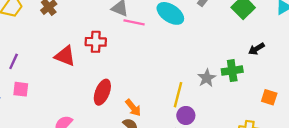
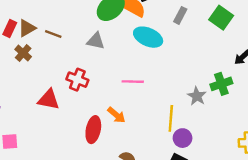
pink line: (134, 22) -> (133, 82), moved
red cross: (96, 42) -> (77, 80), turned 30
orange arrow: (133, 108) -> (116, 115), moved

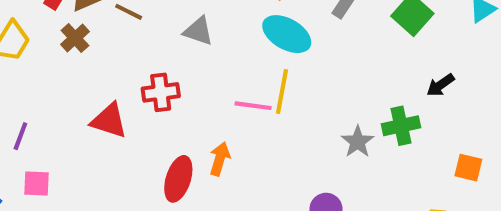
red cross: (77, 80) -> (161, 92), turned -35
orange arrow: (116, 115) -> (220, 159), turned -120
yellow line: (171, 118) -> (282, 92), moved

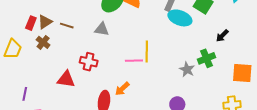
cyan ellipse: (287, 34) -> (180, 18), moved
red cross: (161, 92) -> (89, 62), turned 30
orange arrow: (220, 159) -> (122, 89), turned -140
orange square: (468, 168) -> (242, 73), size x1.5

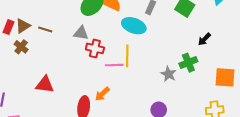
cyan ellipse: (180, 18) -> (134, 26), moved
red cross: (89, 62) -> (95, 48), moved

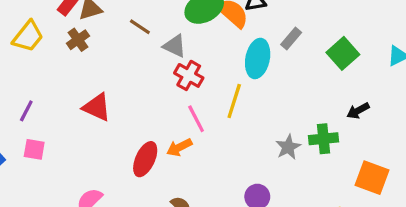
cyan ellipse: (134, 26) -> (258, 58), turned 65
brown line: (45, 29) -> (140, 27), moved
pink line: (114, 65) -> (196, 119), moved, turned 48

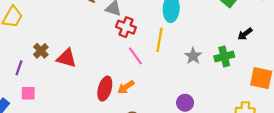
brown cross: (78, 40) -> (41, 51), moved
orange arrow: (179, 147) -> (126, 87), moved
gray star: (288, 147) -> (193, 56), moved

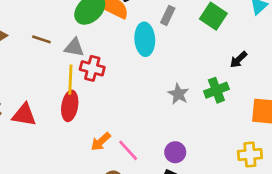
yellow line: (159, 40) -> (70, 80), moved
pink line: (135, 56) -> (128, 150), moved
red ellipse: (105, 89) -> (70, 106), moved

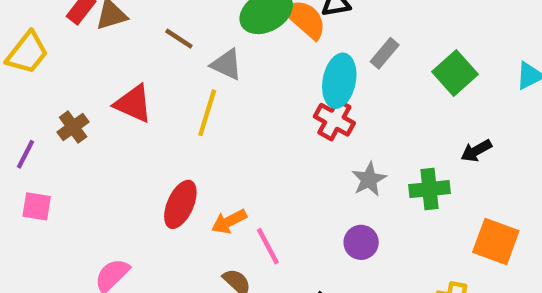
red cross: (92, 68) -> (334, 120), moved
red ellipse: (70, 106) -> (180, 204), moved
red triangle: (24, 115) -> (133, 104), moved
purple circle: (175, 152) -> (361, 242), moved

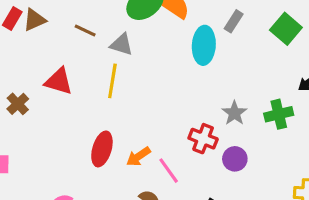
red cross: (334, 120) -> (203, 139), moved

